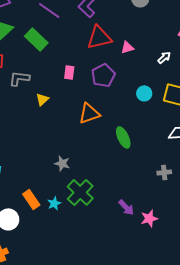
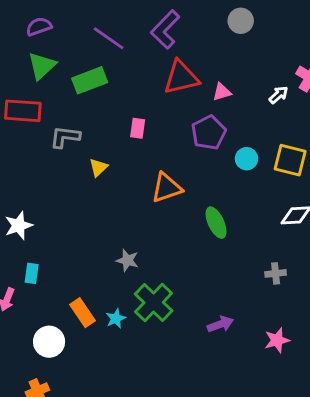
green rectangle: (36, 39) -> (90, 80), turned -65
white arrow: (164, 57) -> (278, 95), moved
purple pentagon: (103, 75) -> (209, 133), moved
purple arrow: (126, 207) -> (220, 324), turned -66
pink star: (149, 218) -> (277, 340), moved

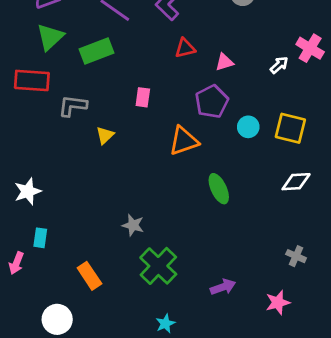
red triangle: (181, 77) -> (185, 48), size x0.6
orange triangle: (167, 188) -> (184, 141), moved
gray cross: (276, 273) -> (296, 256), moved, turned 30
cyan star: (116, 318) -> (165, 324), moved
white circle: (49, 342) -> (57, 319), moved

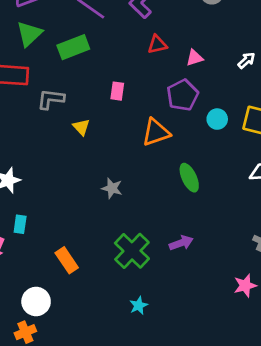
yellow triangle: (105, 135) -> (81, 127), turned -30
gray star: (133, 225) -> (112, 188), moved
purple arrow: (223, 287) -> (181, 243), moved

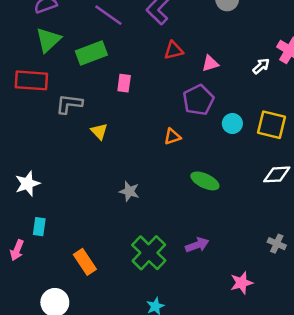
pink rectangle: (117, 91) -> (124, 83), moved
orange triangle: (156, 132) -> (172, 137), size x0.6
green ellipse: (189, 178) -> (205, 181), turned -40
pink star: (245, 286) -> (242, 283), moved

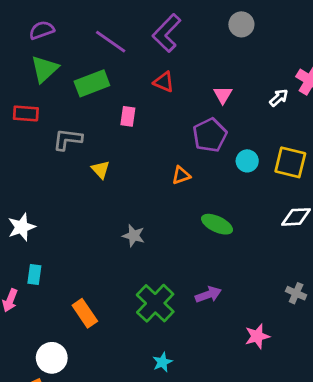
red triangle: (174, 50) -> (164, 82), moved, turned 36
pink triangle: (210, 63) -> (223, 95), turned -42
red rectangle: (31, 80) -> (26, 114), size x0.7

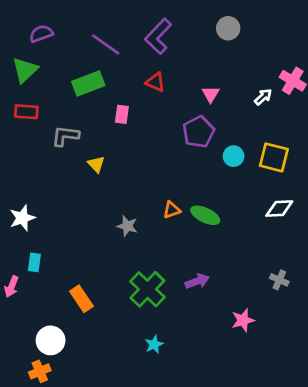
green triangle: (45, 69) -> (25, 70), moved
orange triangle: (181, 175) -> (172, 210), moved

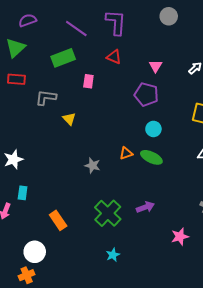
purple L-shape: (158, 36) -> (116, 22), turned 140
purple pentagon: (199, 132) -> (146, 94), turned -30
cyan circle: (234, 156) -> (153, 129), moved

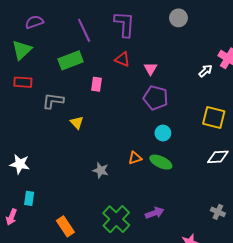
purple line: (76, 28) -> (84, 30), turned 30
pink triangle: (155, 66) -> (150, 69), moved
white star: (13, 159) -> (20, 164), turned 30

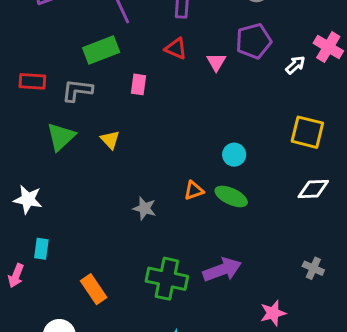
green triangle: (22, 50) -> (61, 137), moved
purple pentagon: (156, 98) -> (254, 41), moved, turned -30
gray L-shape: (53, 101) -> (77, 90), moved
purple arrow: (155, 213) -> (222, 270), size x1.4
green cross: (116, 219) -> (167, 279), turned -32

